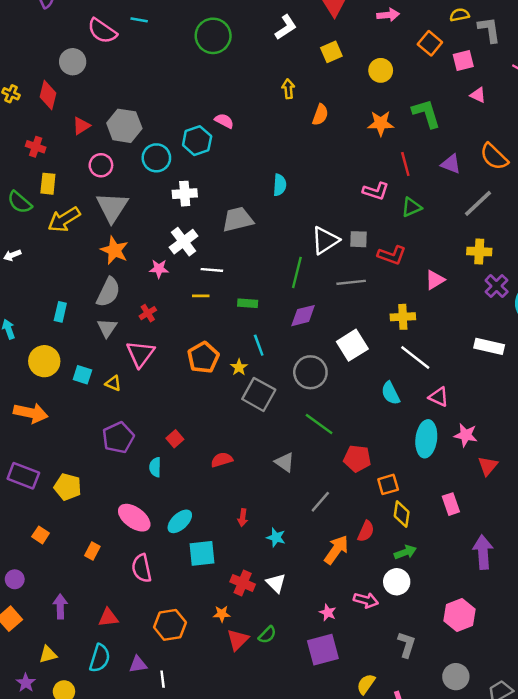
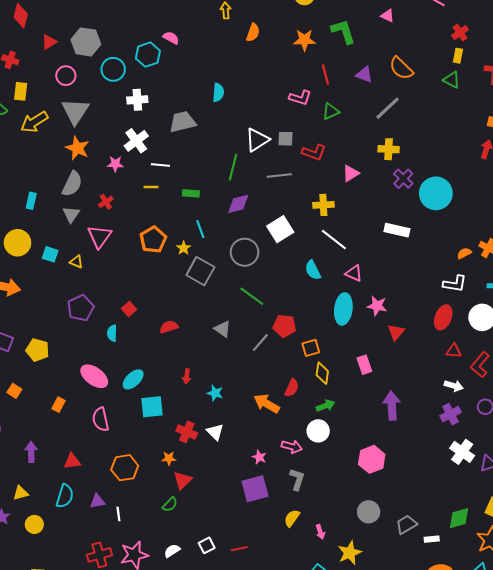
gray line: (320, 502) -> (260, 343), moved
orange arrow: (336, 550) -> (267, 404), turned -95
green semicircle: (267, 635) -> (170, 504), moved
gray L-shape: (407, 645) -> (297, 479), moved

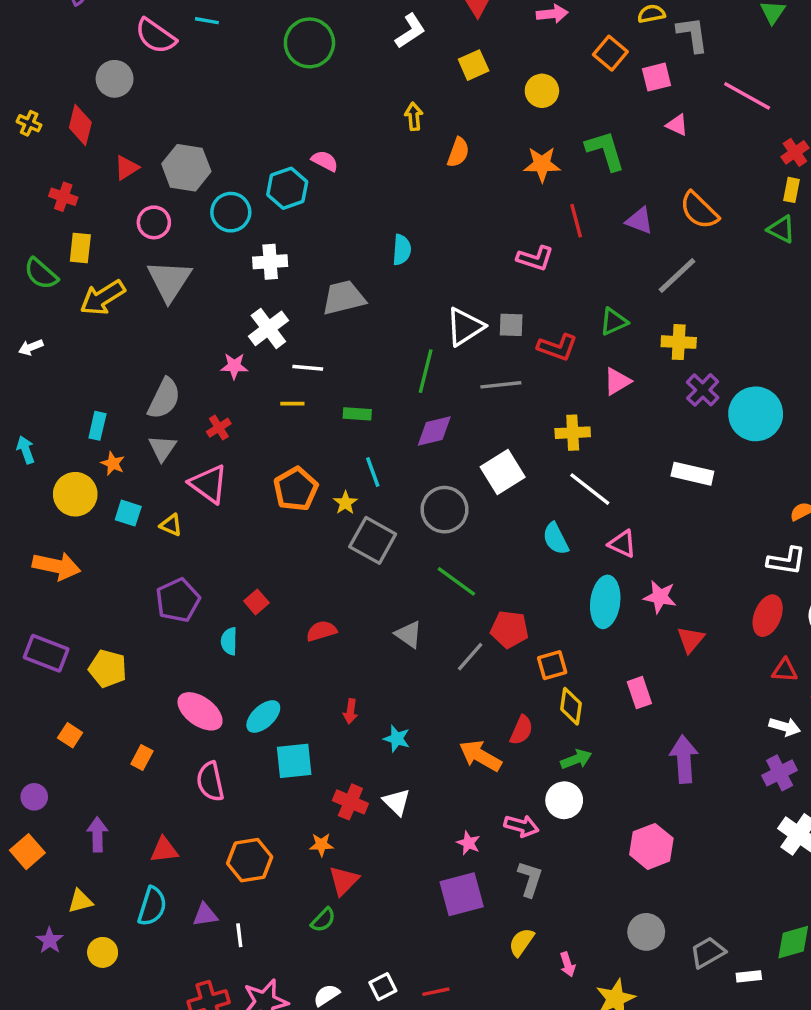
green triangle: (331, 111) -> (614, 322), moved
orange star: (77, 148) -> (113, 463), moved, size x0.6
pink triangle: (99, 236) -> (209, 484), turned -30

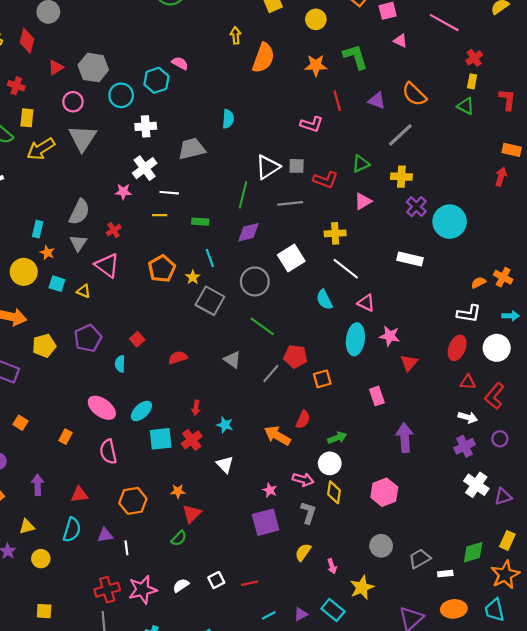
orange semicircle: (458, 152) -> (263, 58), size x1.6
yellow pentagon: (108, 669) -> (44, 346), moved, turned -30
yellow diamond: (571, 706) -> (334, 492), moved
red cross: (350, 802) -> (192, 440), moved, turned 30

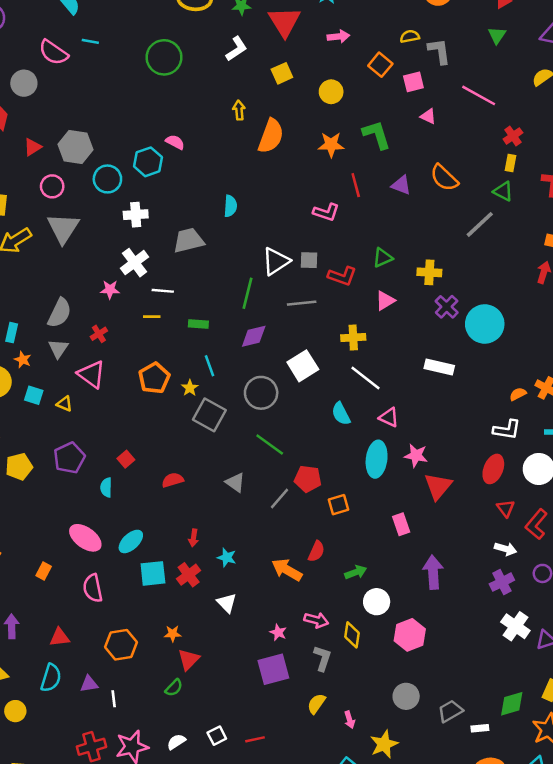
gray line: (400, 135) -> (480, 224), moved
red triangle: (409, 363) -> (438, 486), size x1.4
red triangle: (468, 382) -> (506, 508), turned 49
white circle: (330, 463) -> (377, 602), moved

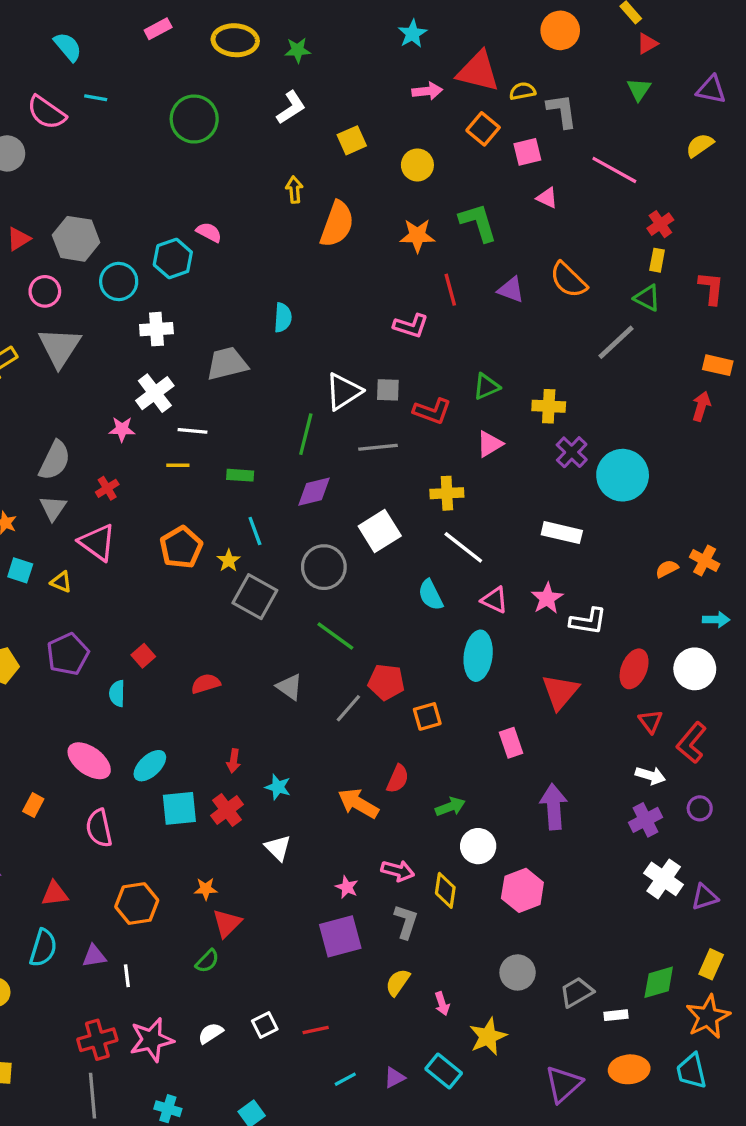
red triangle: (284, 22) -> (478, 71), moved, turned -44
white L-shape: (507, 430) -> (588, 621), moved
pink star: (416, 455) -> (547, 598), moved, turned 30

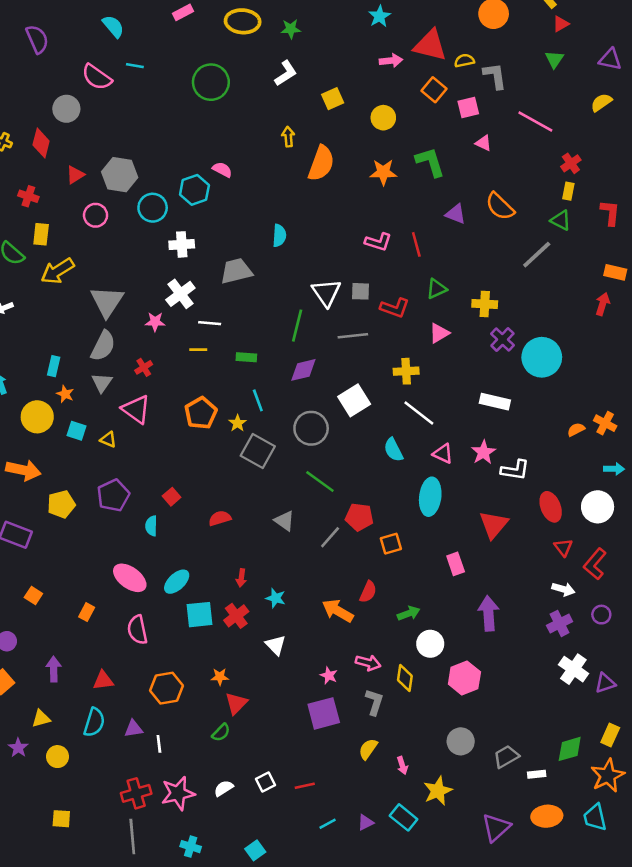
red line: (450, 290) -> (416, 244), moved
gray triangle: (60, 347) -> (107, 301), moved
white triangle: (344, 391) -> (326, 293), turned -32
red ellipse: (634, 669) -> (551, 507), turned -44

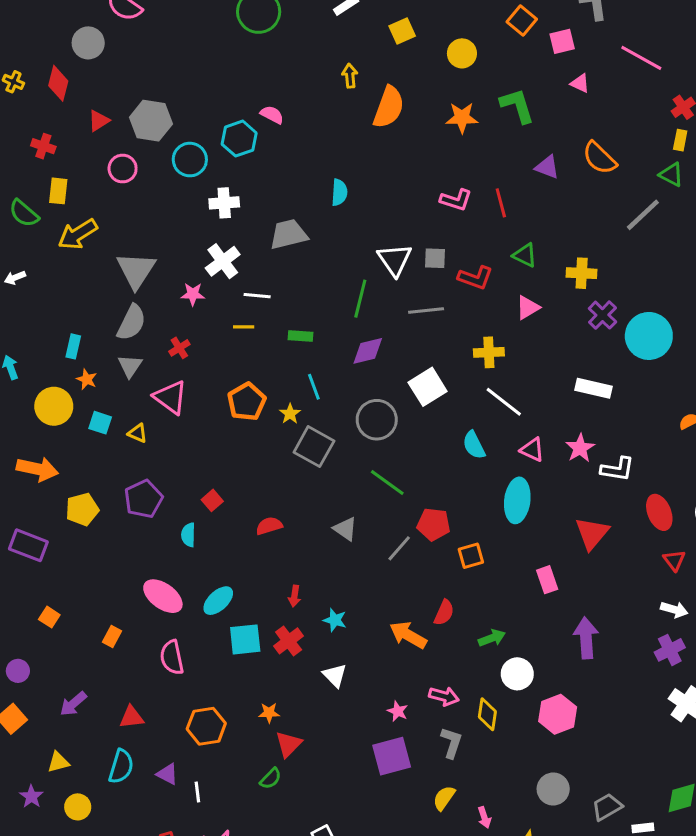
green triangle: (437, 289) -> (525, 255), turned 50
purple arrow: (54, 669) -> (73, 704), turned -130
purple triangle: (134, 729) -> (167, 774), turned 36

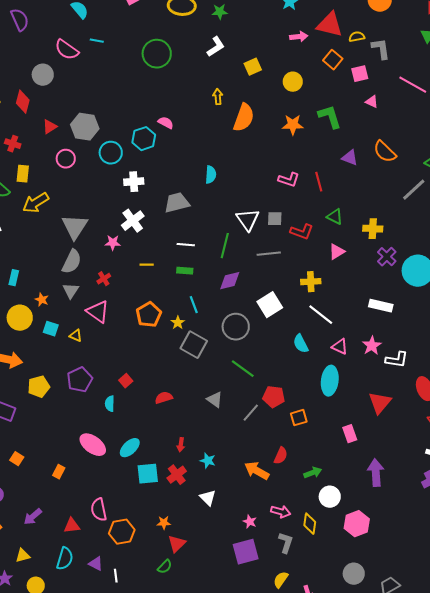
white line: (257, 296) -> (186, 245), moved
cyan rectangle: (73, 346) -> (14, 278), moved
pink semicircle: (172, 657) -> (99, 510), moved

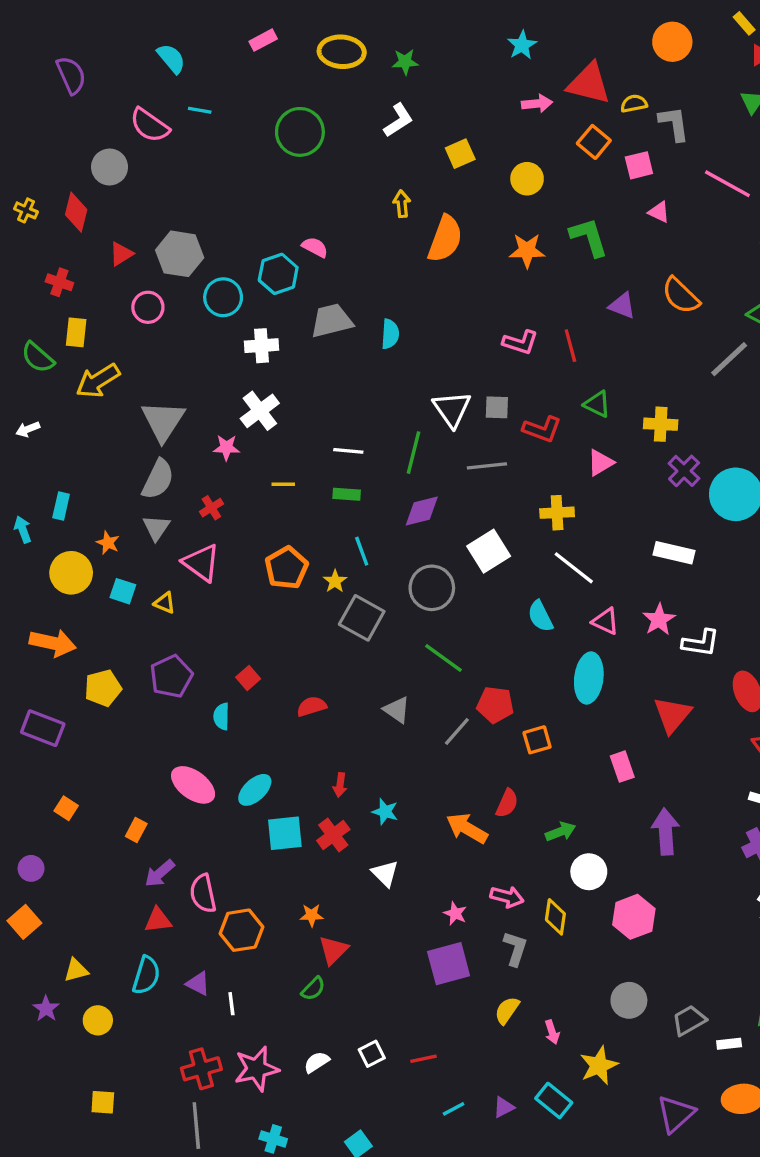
gray trapezoid: (177, 203) -> (332, 321), moved
purple arrow: (33, 517) -> (160, 873), moved

